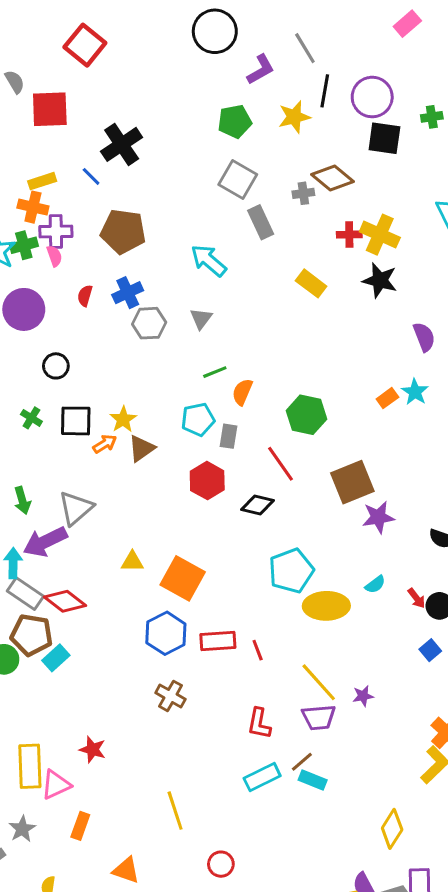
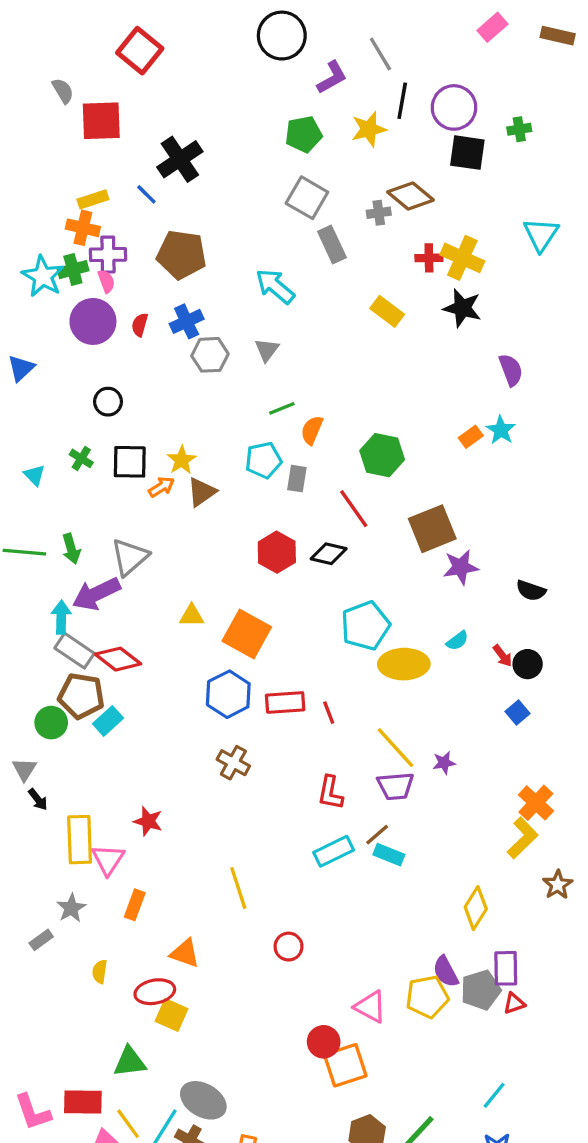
purple circle: (24, 309) -> (93, 321), moved
red hexagon: (207, 481) -> (277, 552), moved
pink triangle: (56, 785) -> (108, 860), turned -32

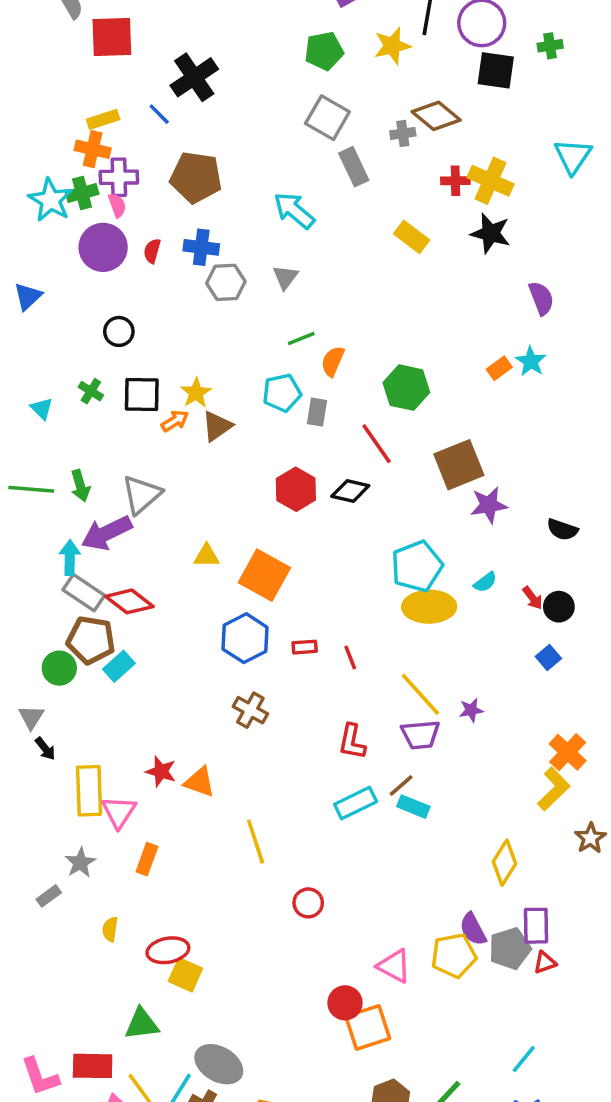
blue cross: (187, 321) -> (201, 247), turned 32
cyan pentagon: (365, 626) -> (417, 566), moved
red rectangle: (285, 703) -> (305, 647), size x0.6
orange triangle: (185, 953) -> (200, 782), moved

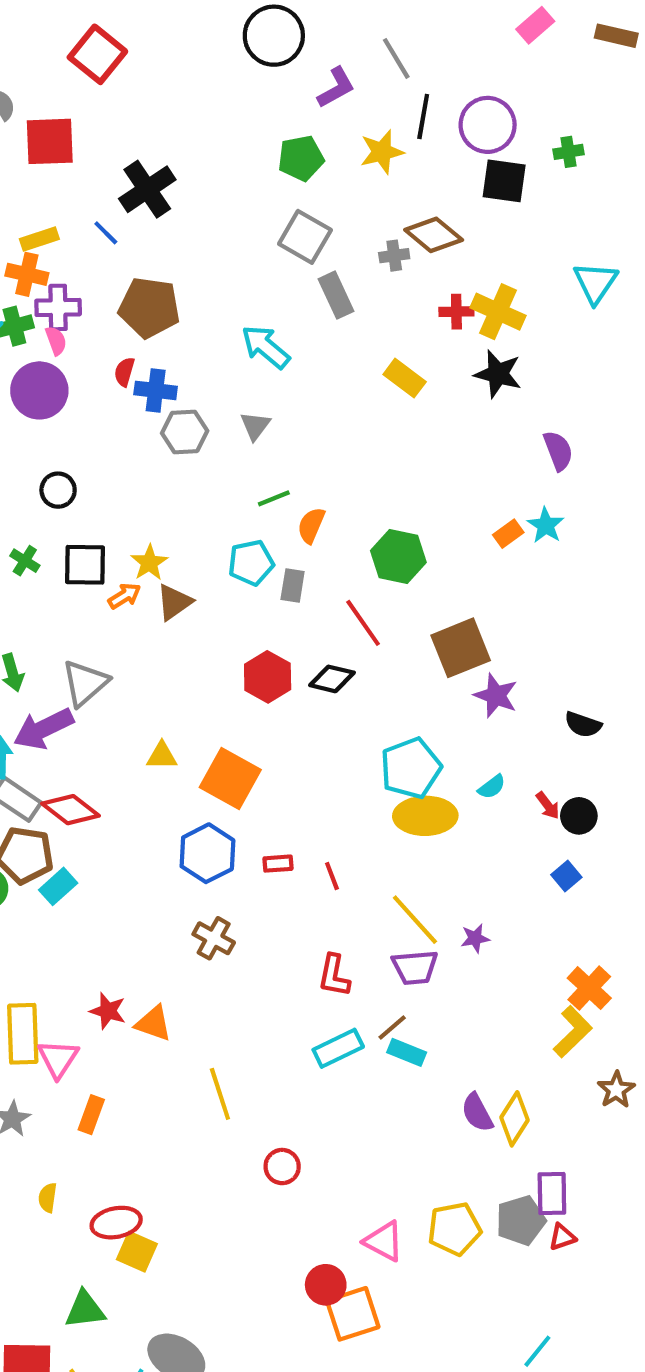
red semicircle: (152, 251) -> (124, 372), moved
purple star: (489, 505) -> (496, 696), turned 30
purple semicircle: (473, 929) -> (477, 1113), moved

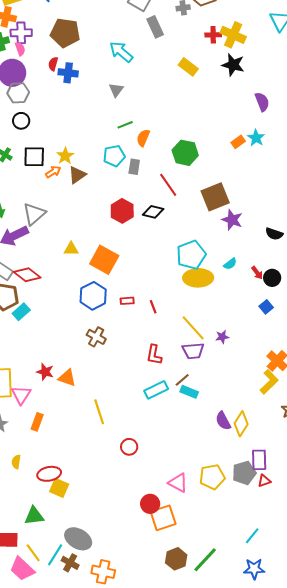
gray hexagon: (185, 432) -> (18, 93), moved

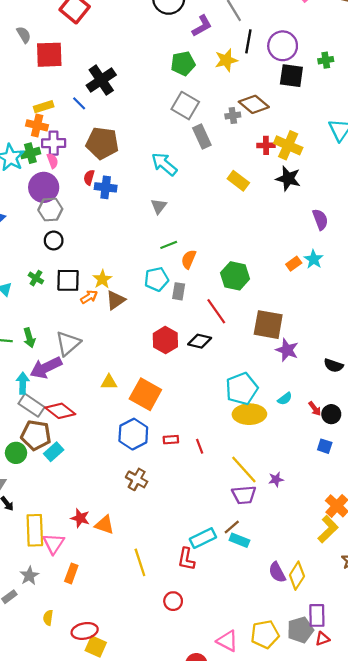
brown square: (215, 197) -> (268, 325), turned 32
blue square: (266, 307) -> (325, 446), turned -32
red L-shape: (154, 355) -> (186, 559), moved

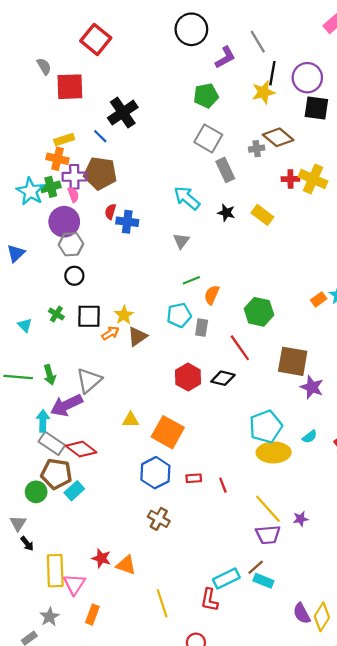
yellow star: (226, 60) -> (263, 92), moved
brown pentagon: (102, 143) -> (100, 173), moved
black star: (288, 179) -> (226, 213), moved, size x0.7

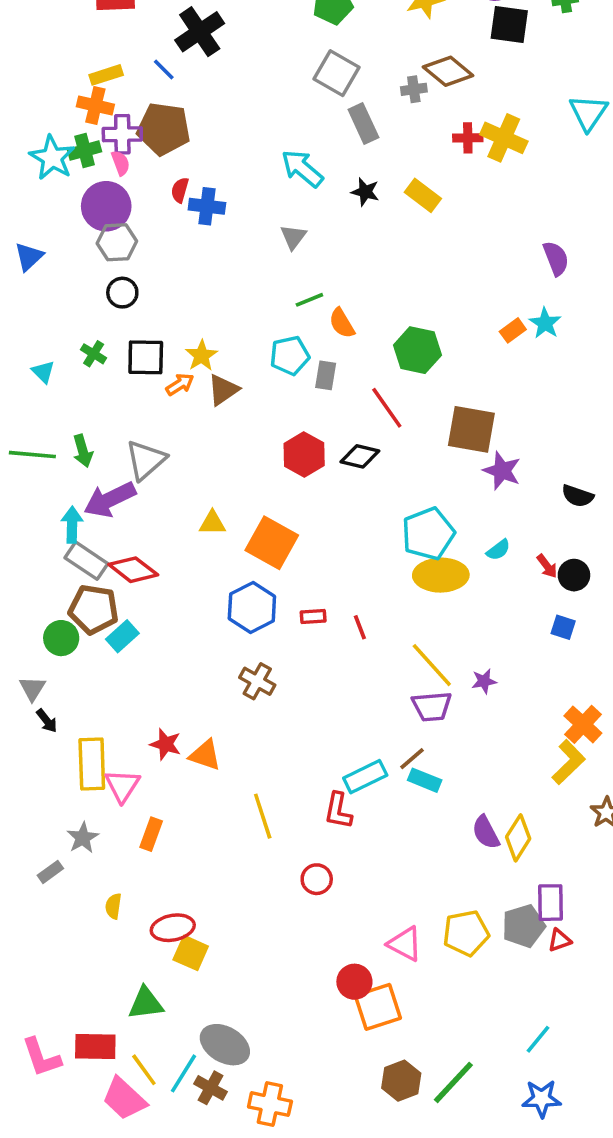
orange semicircle: (212, 295) -> (342, 323), turned -54

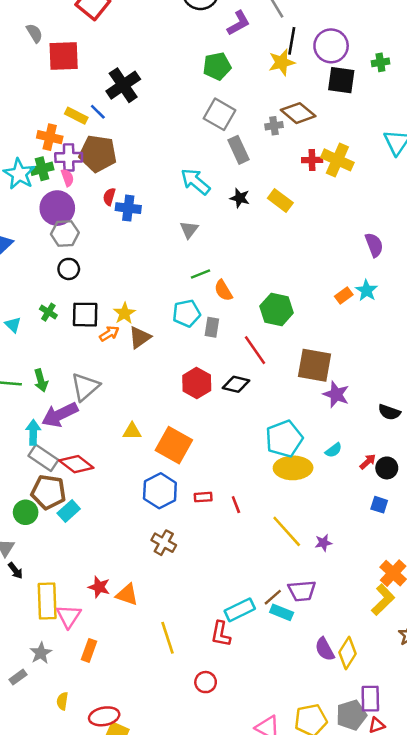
yellow rectangle: (106, 75) -> (76, 116), moved, turned 45
red arrow: (547, 566) -> (368, 462), turned -96
purple trapezoid: (432, 706) -> (302, 591), moved

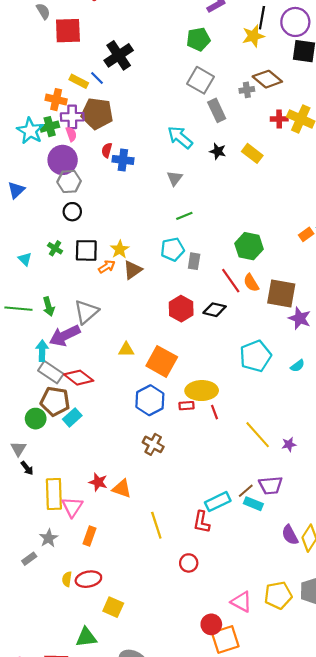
orange semicircle: (223, 290) -> (251, 283), moved
yellow ellipse: (293, 468) -> (202, 391), moved
red ellipse: (104, 716) -> (88, 579), moved

